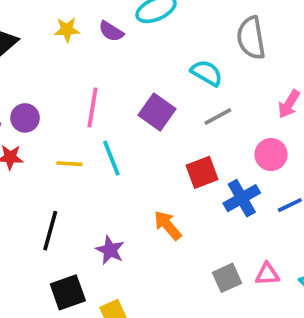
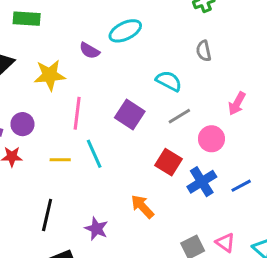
yellow star: (67, 30) -> (50, 75), moved, size x1.5
gray semicircle: (251, 38) -> (204, 51), size x0.6
pink circle: (271, 155) -> (211, 139), moved
red square: (202, 172) -> (169, 162), turned -35
pink triangle: (267, 274) -> (225, 243), turned 42

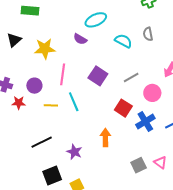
purple semicircle: (89, 51) -> (80, 39), moved
cyan semicircle: (169, 81) -> (123, 41), moved
purple circle: (22, 124) -> (34, 86), moved
orange arrow: (142, 207) -> (105, 137), turned 42
black line: (47, 215) -> (42, 142), turned 50

